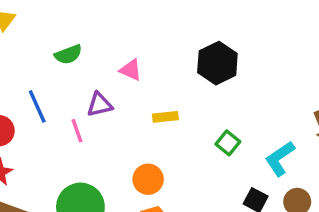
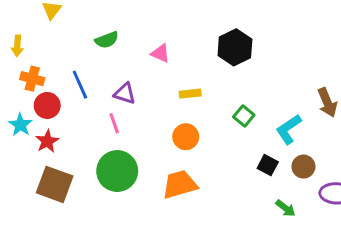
purple triangle: (100, 105) -> (125, 94), moved, turned 30
pink line: (77, 131) -> (114, 123), moved
orange circle: (148, 179) -> (186, 137), moved

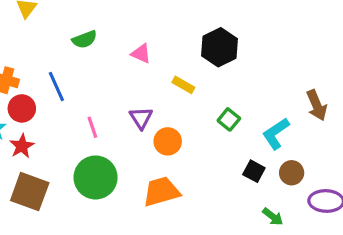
purple triangle: (125, 94) -> (141, 118), moved, turned 40
yellow rectangle: (190, 94) -> (183, 85), moved, turned 36

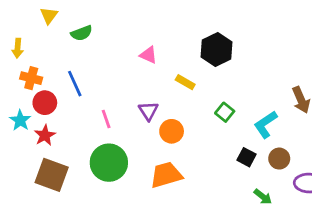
green semicircle: (85, 39) -> (82, 33), moved

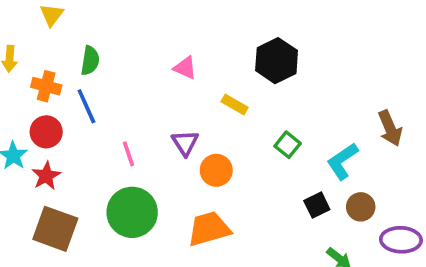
green semicircle: (82, 33) -> (90, 61), moved, turned -60
orange cross: (31, 78) -> (46, 86), moved
black square: (247, 157) -> (317, 205), turned 36

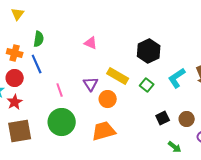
black hexagon: (277, 61) -> (149, 51), moved
yellow rectangle: (235, 104) -> (118, 76), moved, size x1.5
cyan L-shape: (342, 161) -> (177, 78), moved
brown square: (55, 229) -> (20, 131), turned -30

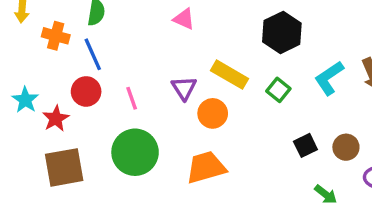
red circle: (15, 78) -> (86, 91), moved

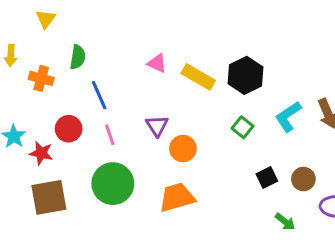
blue line: (93, 54) -> (99, 95), moved
yellow rectangle: (230, 75) -> (198, 77), moved
red star: (56, 118) -> (41, 153), turned -30

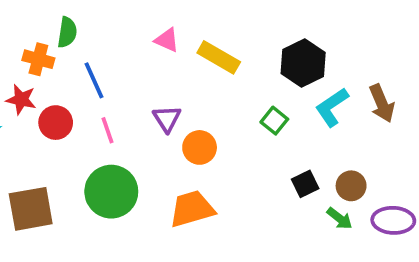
black hexagon: (245, 75) -> (303, 63), moved
orange cross: (41, 78) -> (38, 59), moved
red star: (41, 153) -> (21, 100), moved
green arrow: (285, 222) -> (340, 218), moved

